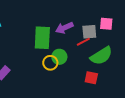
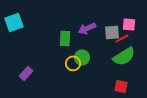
green rectangle: (42, 38) -> (65, 38), size x0.7
red line: (83, 42) -> (122, 38), moved
red square: (91, 78) -> (121, 86), moved

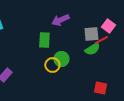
pink square: (129, 24) -> (108, 26), turned 32
purple arrow: (87, 28) -> (60, 20), moved
green semicircle: (124, 56) -> (92, 49), moved, size x0.7

